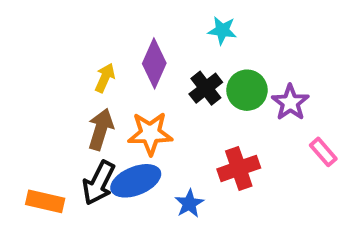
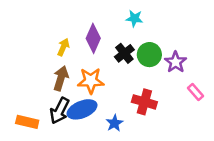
red cross: (239, 168) -> (144, 102), turned 35

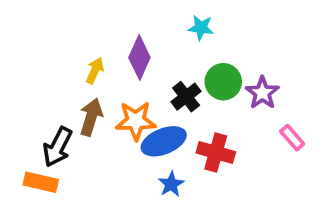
black cross: (124, 53) -> (186, 97), moved
blue ellipse: (82, 109) -> (164, 141), moved
black arrow: (60, 111) -> (58, 147), moved

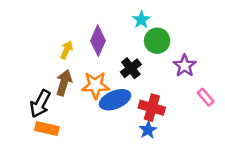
cyan star: (201, 28) -> (141, 20), turned 30
green circle: (223, 82) -> (157, 41), moved
orange rectangle: (41, 182) -> (47, 129), moved
blue star: (171, 184) -> (148, 130), moved

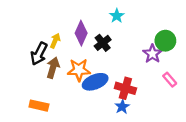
green circle: (157, 41) -> (165, 41), moved
black cross: (131, 68) -> (103, 43), moved
black arrow: (40, 104) -> (39, 54), moved

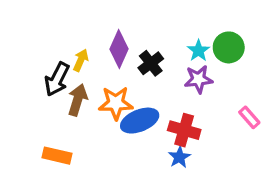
cyan star: (117, 16) -> (198, 51), moved
green circle: (165, 41) -> (229, 47), moved
purple star: (152, 54) -> (198, 79), moved, turned 30

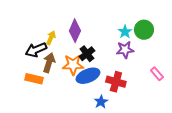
black cross: (151, 63) -> (87, 54), moved
black arrow: (57, 79) -> (36, 50), turned 40
orange rectangle: (57, 156) -> (34, 79), moved
blue star: (179, 157) -> (101, 102), moved

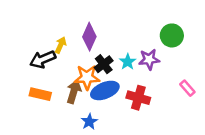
cyan star: (125, 32) -> (128, 62), moved
brown arrow: (49, 63) -> (74, 92), moved
blue star: (101, 102) -> (89, 122), moved

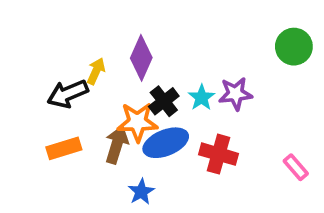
green circle: (172, 35) -> (294, 47), moved
pink rectangle: (187, 88) -> (296, 167), moved
orange rectangle: (40, 94) -> (64, 148), turned -30

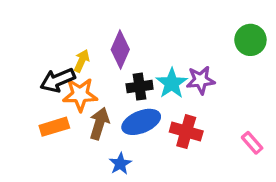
cyan star: (202, 97) -> (172, 83), size x1.4
black cross: (164, 101) -> (140, 87), turned 30
orange star: (137, 122) -> (80, 95), moved

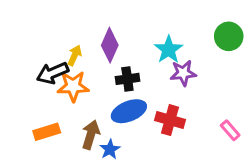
cyan star: (172, 83) -> (169, 50), moved
brown arrow: (99, 124) -> (91, 135), moved
orange rectangle: (54, 127) -> (47, 132), moved

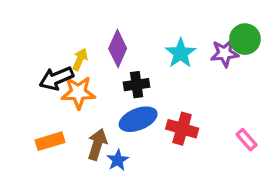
purple star: (183, 73) -> (225, 53), moved

